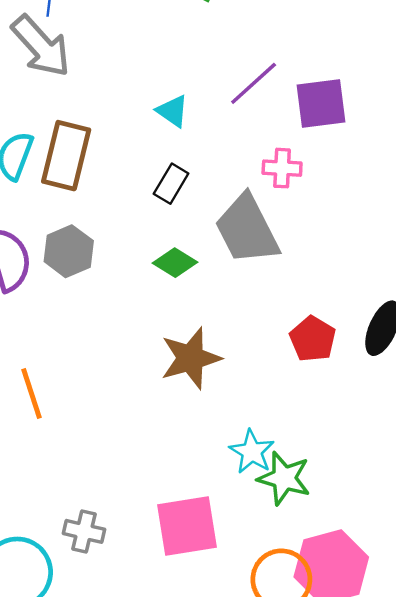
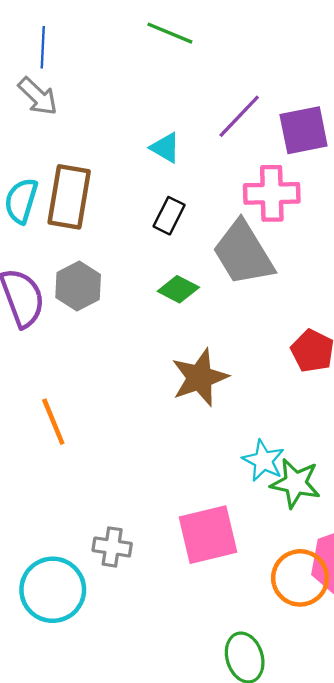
gray arrow: (41, 46) -> (38, 96), size x0.7
pink cross: (282, 168) -> (272, 193), size x1.5

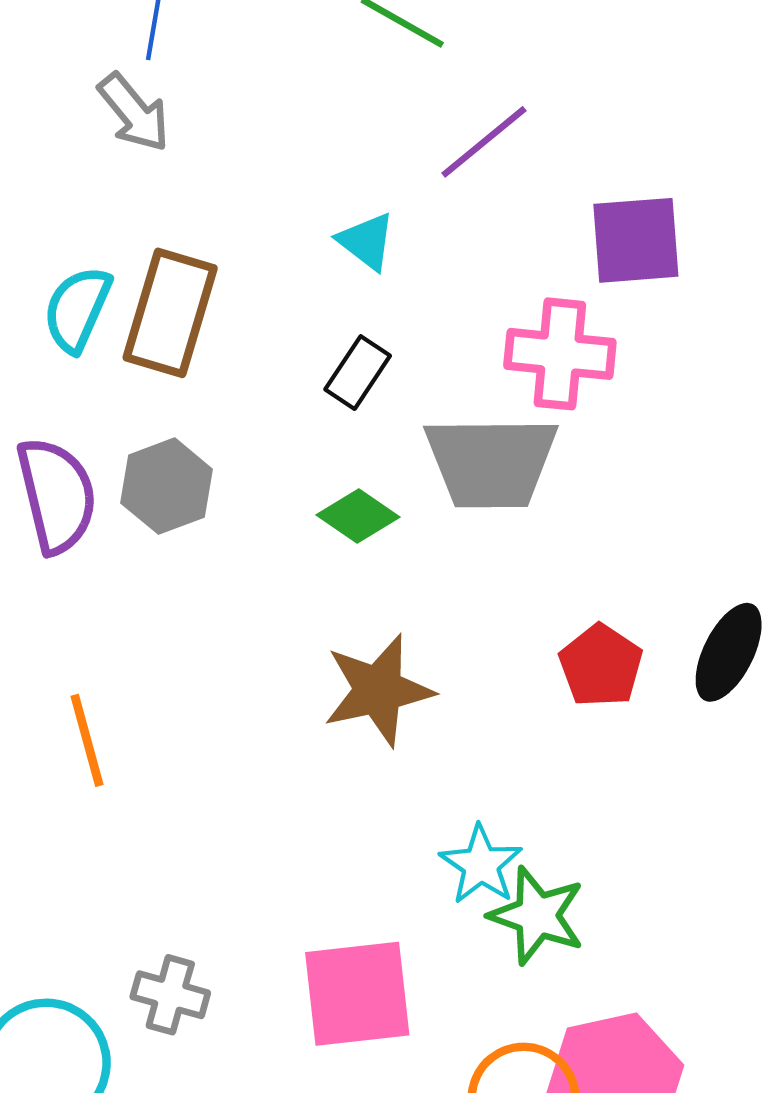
purple line: (239, 116) -> (484, 142), moved
gray trapezoid: (243, 253) -> (491, 462), turned -66

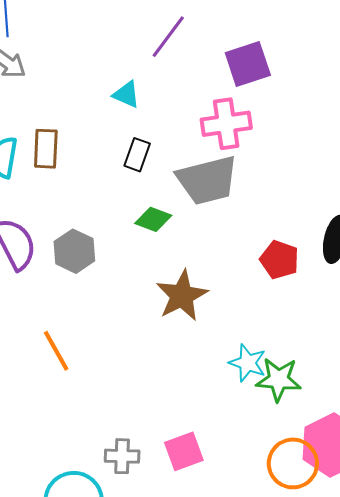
brown rectangle: (170, 313) -> (46, 149), size x0.7
gray hexagon: (167, 486) -> (74, 251), moved
pink square: (357, 994) -> (184, 451), moved, size x0.7

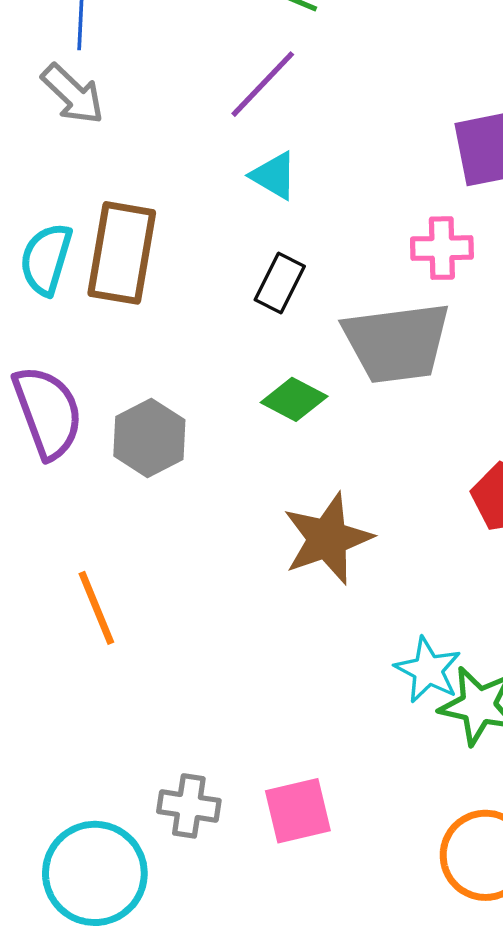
purple line: (168, 37) -> (263, 84), moved
pink cross: (226, 124) -> (442, 248), size x0.7
brown rectangle: (46, 149) -> (122, 253), size x1.4

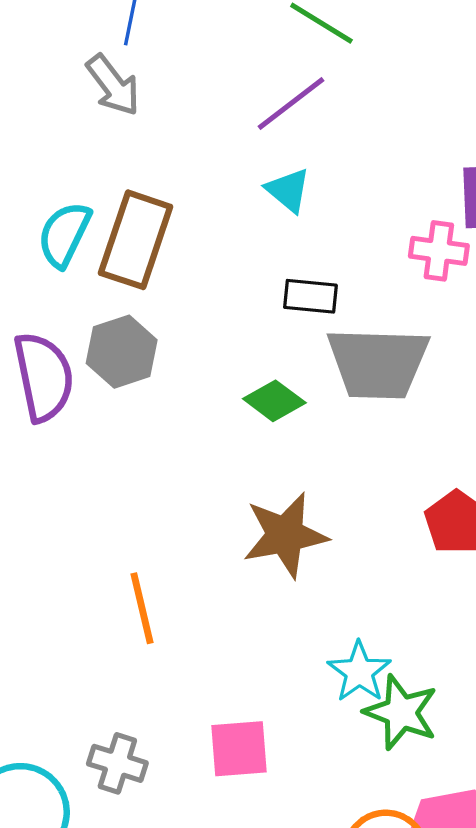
pink cross: (442, 248) -> (439, 251), moved
black rectangle: (280, 283) -> (310, 296), moved, turned 60
gray hexagon: (149, 438) -> (122, 352), moved
orange line: (96, 608) -> (142, 608), moved
pink square: (298, 811) -> (239, 749), moved

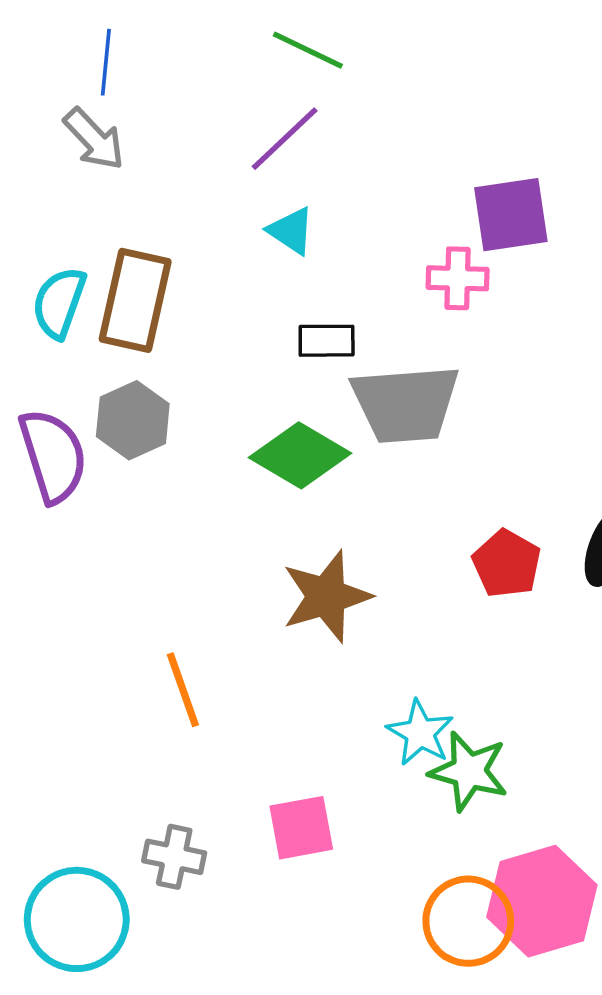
green diamond: (274, 401) -> (300, 455), size x1.5

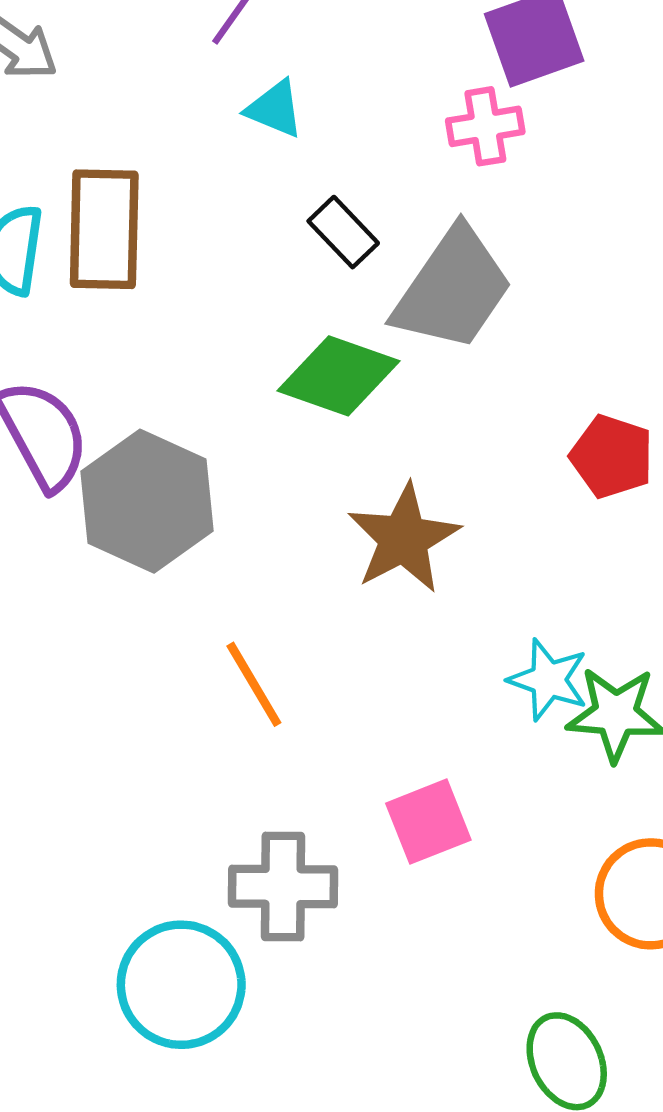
black rectangle: (327, 341) -> (343, 232), turned 58
gray trapezoid: (406, 404) -> (453, 289), turned -40
gray hexagon: (133, 420) -> (147, 501), moved, size x1.5
gray cross: (174, 857) -> (283, 887), size x1.4

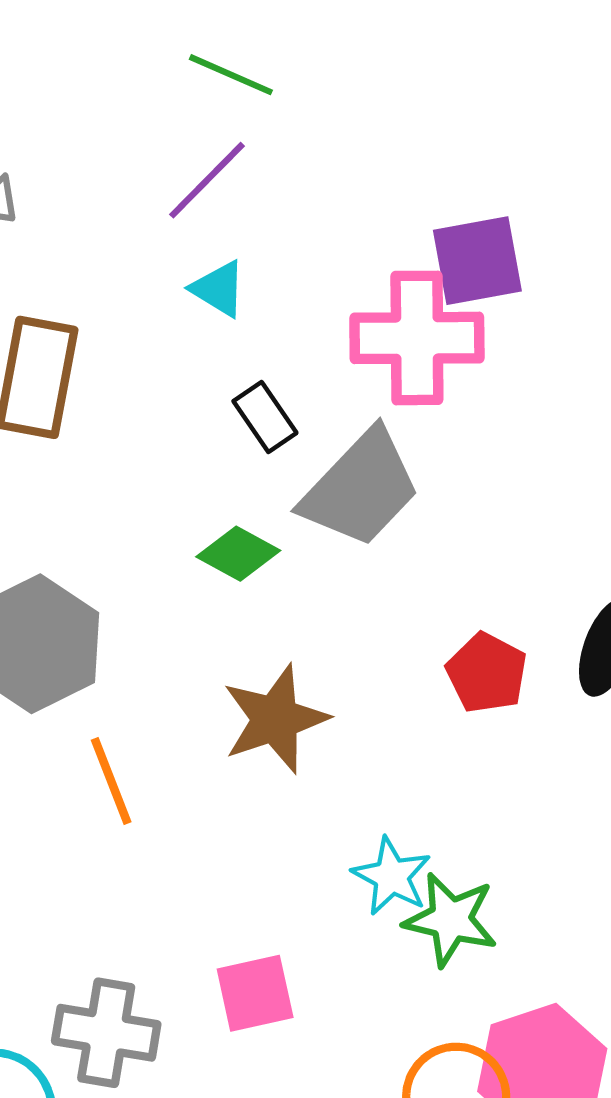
pink cross: (485, 126) -> (417, 338), size x1.8
green diamond: (339, 376) -> (238, 554), size x0.7
orange line: (254, 684) -> (111, 781), moved

